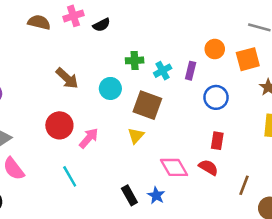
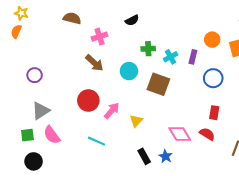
pink cross: (73, 16) -> (100, 37), moved
black semicircle: (101, 25) -> (132, 20), moved
yellow triangle: (136, 136) -> (136, 121), moved
cyan line: (70, 176) -> (96, 141), turned -36

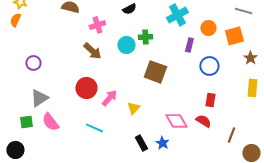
cyan cross: (171, 57) -> (177, 15), moved, size x1.5
cyan circle: (129, 71) -> (126, 45), moved
black circle: (34, 161) -> (15, 150), moved

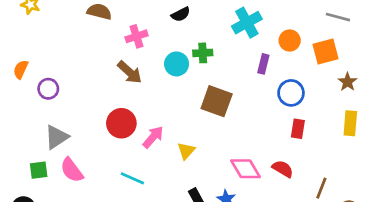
orange semicircle: (15, 20) -> (21, 69), moved
red rectangle: (210, 100) -> (298, 129), moved

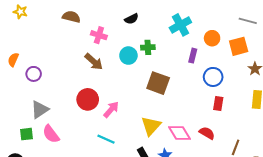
pink cross: (137, 36) -> (99, 35), turned 35
yellow triangle: (186, 151) -> (151, 126), moved, size x1.5
cyan line: (132, 178) -> (106, 139), moved

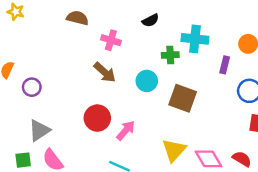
cyan cross: (180, 25) -> (195, 39), moved, turned 35
cyan circle: (128, 56) -> (147, 81), moved

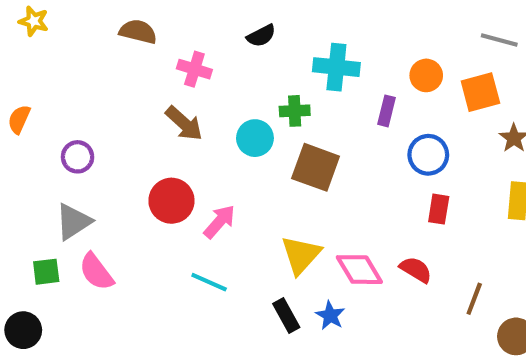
green cross: (170, 55) -> (295, 111), moved
purple circle: (32, 87) -> (78, 157), moved

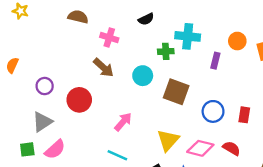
green cross: (295, 111) -> (166, 51), moved
blue circle: (428, 155) -> (213, 111), moved
red circle: (171, 201) -> (79, 100), moved
pink diamond: (359, 270) -> (200, 148), turned -45
pink semicircle: (96, 272) -> (55, 149), turned -95

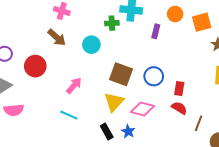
brown square: (176, 92) -> (121, 74), moved
red rectangle: (244, 115) -> (179, 89), moved
red semicircle: (232, 148) -> (179, 108), moved
pink semicircle: (55, 149) -> (14, 110), turned 36

